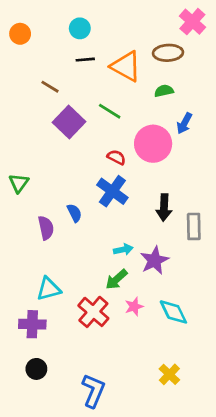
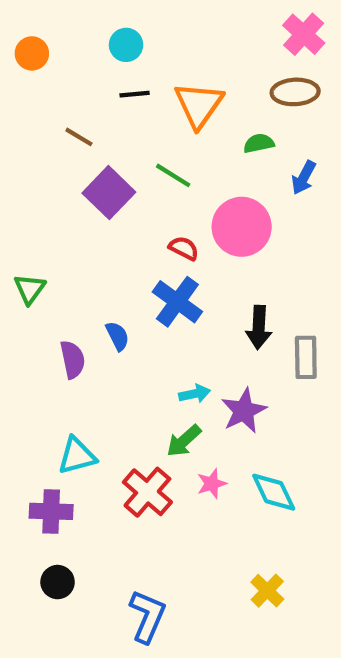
brown ellipse: (168, 53) -> (295, 92), moved
orange triangle: (126, 66) -> (199, 105), turned 36
blue arrow: (184, 123) -> (304, 178), moved

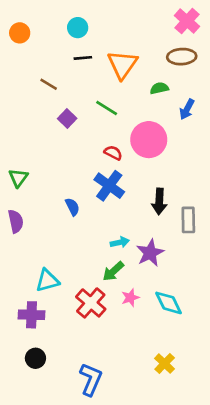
purple square: (109, 193) -> (67, 119), size x0.6
purple semicircle: (73, 359) -> (16, 221), moved

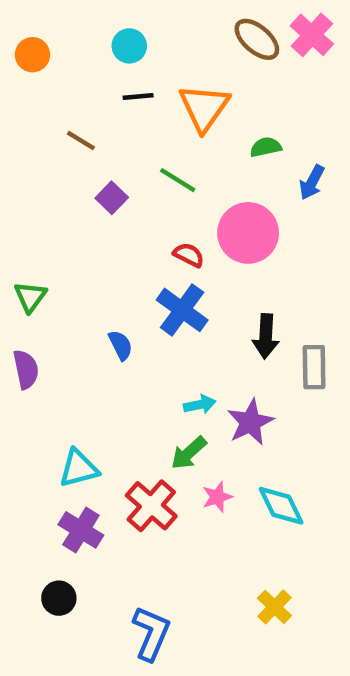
brown ellipse: (182, 57) -> (257, 39), moved, turned 44
purple cross: (32, 315) -> (81, 530), moved, turned 30

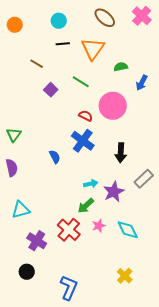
brown ellipse: (257, 39) -> (105, 18), moved
gray rectangle: (314, 367) -> (144, 179), moved, turned 48
cyan triangle: (79, 468) -> (21, 210), moved

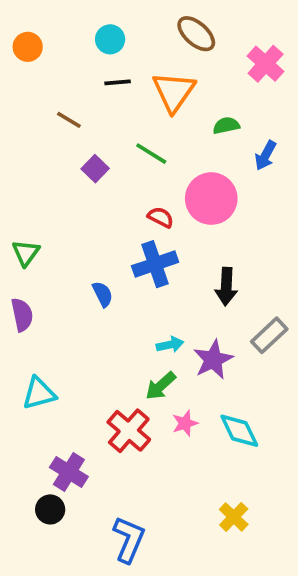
pink cross: (142, 16) -> (266, 64), moved
blue cross: (83, 141) -> (155, 264), turned 35
purple cross: (37, 241) -> (69, 472), moved

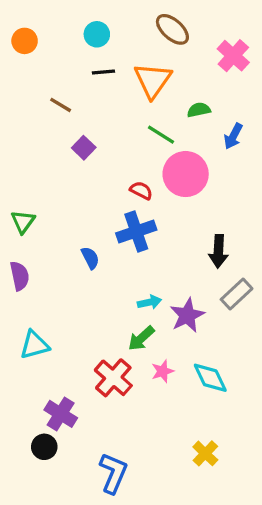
green line: (151, 154) -> (161, 135), moved
black arrow: (226, 287) -> (218, 251), moved

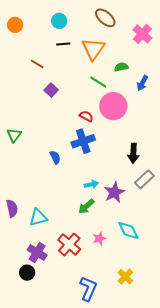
purple semicircle: (20, 276) -> (12, 208), moved
cyan triangle: (34, 345) -> (38, 217), moved
pink star: (163, 371) -> (99, 238), moved
red cross: (113, 378) -> (69, 244), moved
blue L-shape: (113, 473) -> (88, 289), moved

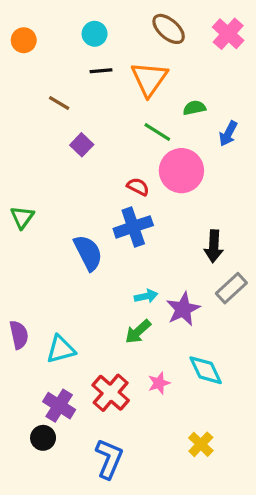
pink cross: (142, 34) -> (228, 34), moved
blue semicircle: (55, 157) -> (88, 253), size x1.6
blue L-shape: (88, 289) -> (109, 459), moved

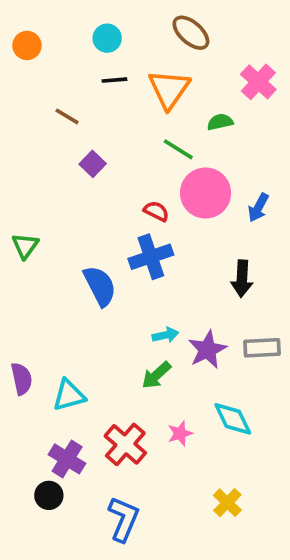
pink cross: (228, 34) -> (258, 82), moved
blue arrow: (228, 134) -> (258, 208), moved
gray rectangle: (231, 288) -> (262, 348), moved, turned 40

